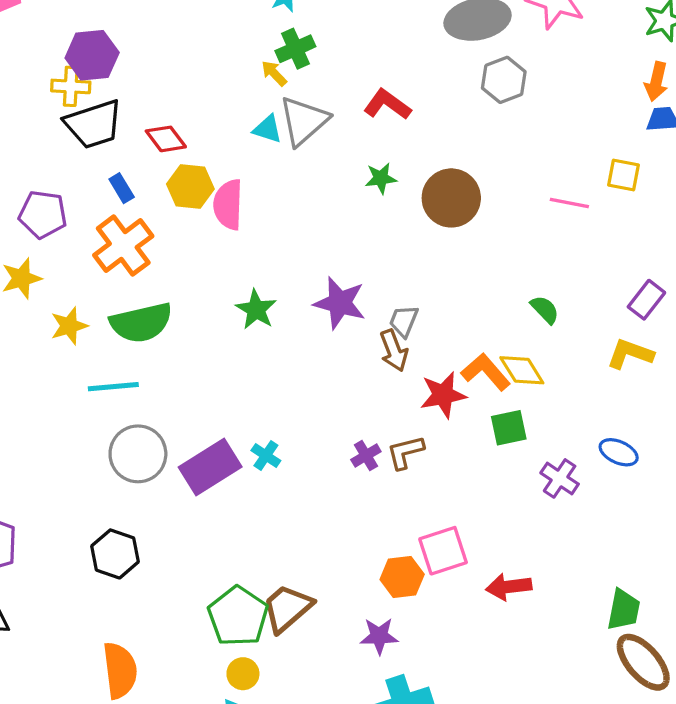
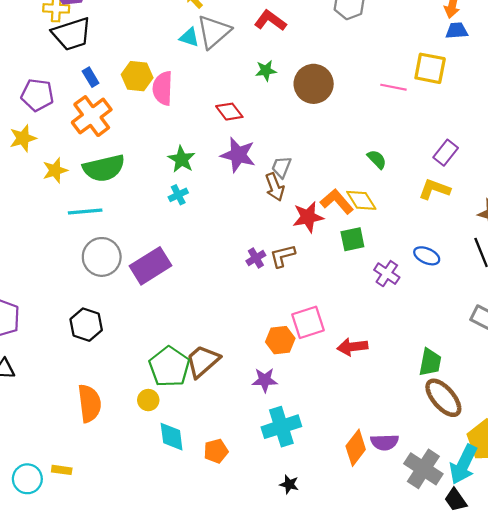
red diamond: (166, 139) -> (229, 112), moved
yellow square: (624, 175) -> (430, 68), size x1.4
cyan cross: (266, 456) -> (178, 195), moved, turned 30
yellow circle: (243, 674) -> (148, 400), moved

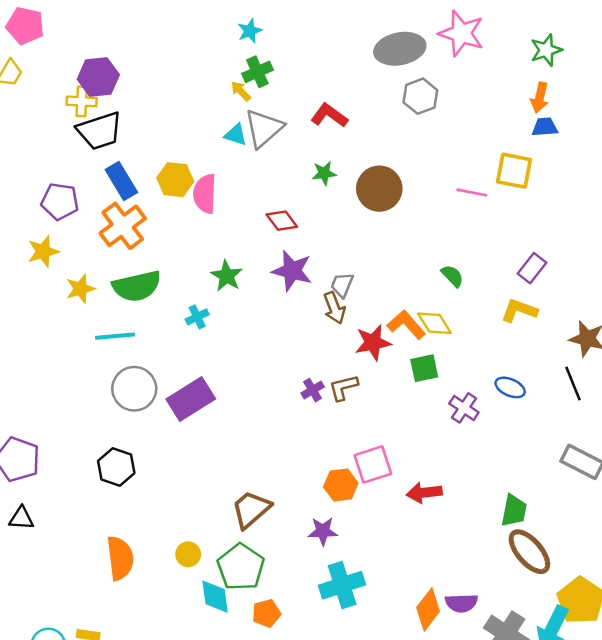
blue rectangle: (91, 77) -> (121, 181), size x1.6
cyan cross: (178, 195) -> (197, 317), moved
green pentagon: (169, 367) -> (241, 567), moved

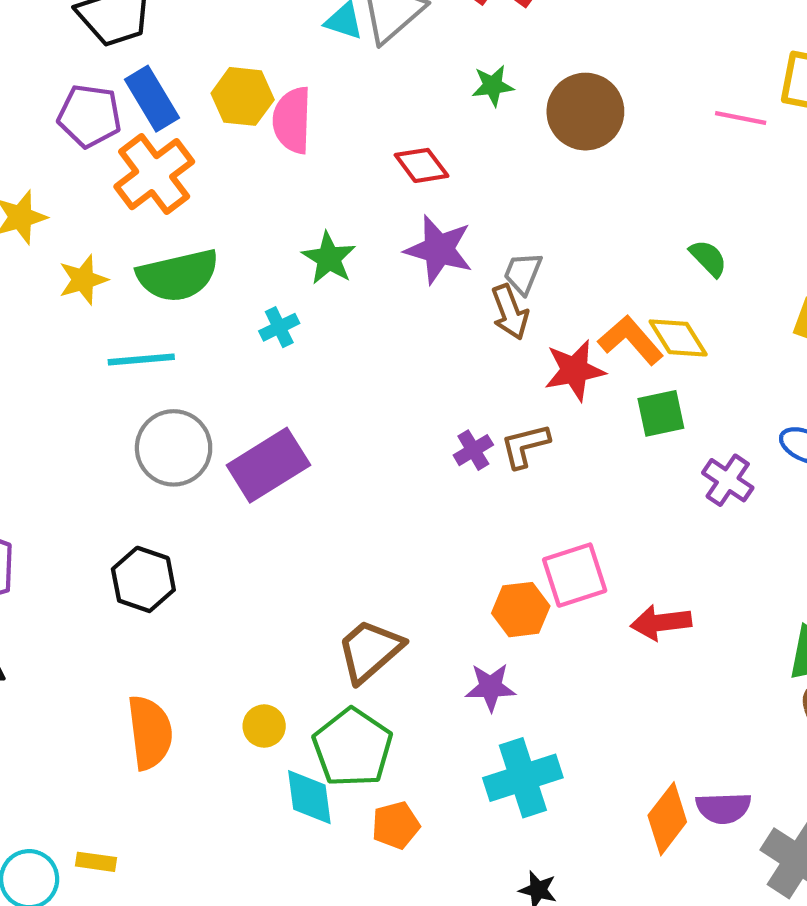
purple pentagon: (60, 201) -> (90, 116), moved

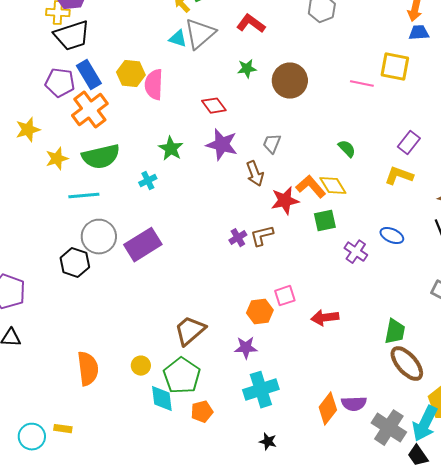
gray trapezoid: (523, 273) -> (272, 144), moved
pink square: (575, 575) -> (285, 296), size x0.7
black hexagon: (143, 579) -> (75, 263), moved

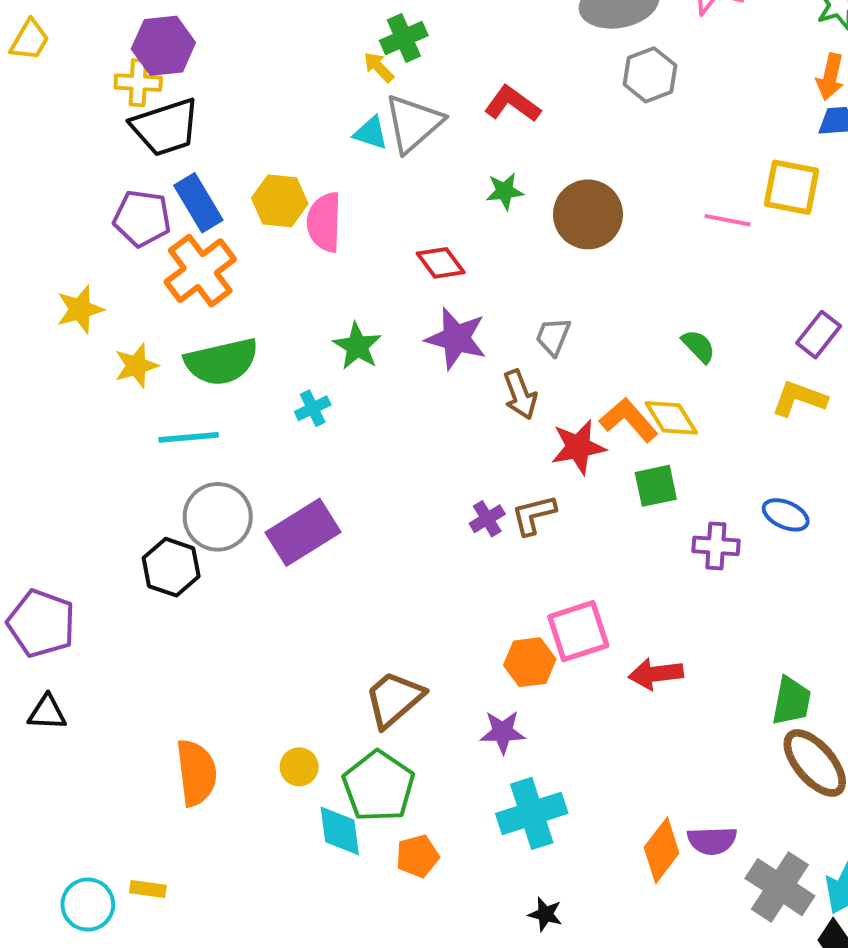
purple cross: (356, 252) -> (716, 546), turned -30
pink square: (285, 296) -> (578, 631), size x1.5

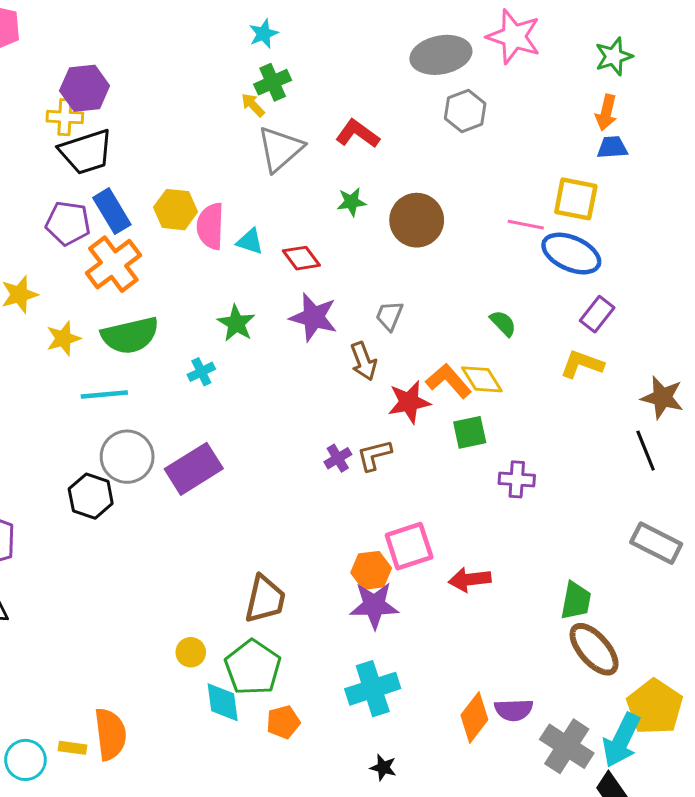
cyan triangle: (371, 133) -> (250, 241), moved
blue ellipse: (786, 515) -> (571, 254), moved, size x1.6
brown trapezoid: (394, 699) -> (265, 599), turned 144
purple star: (503, 732) -> (374, 605), moved, size x1.4
orange semicircle: (196, 773) -> (110, 734), moved

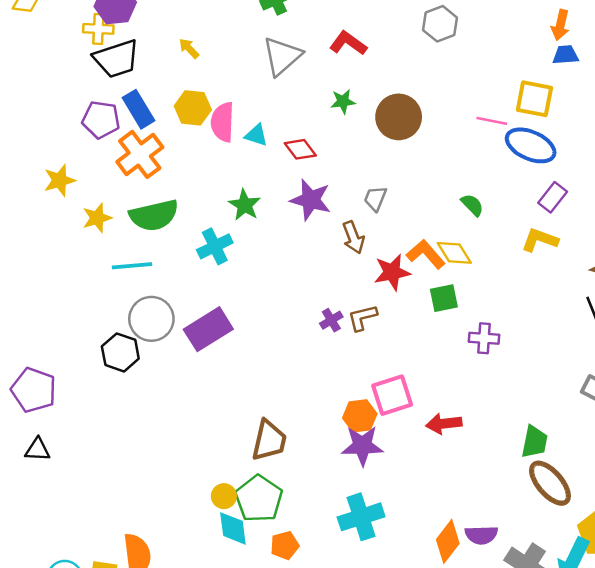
yellow arrow: (253, 105) -> (189, 48), moved
cyan cross: (201, 372) -> (215, 246), size x1.5
yellow circle: (191, 652) -> (224, 496), moved

